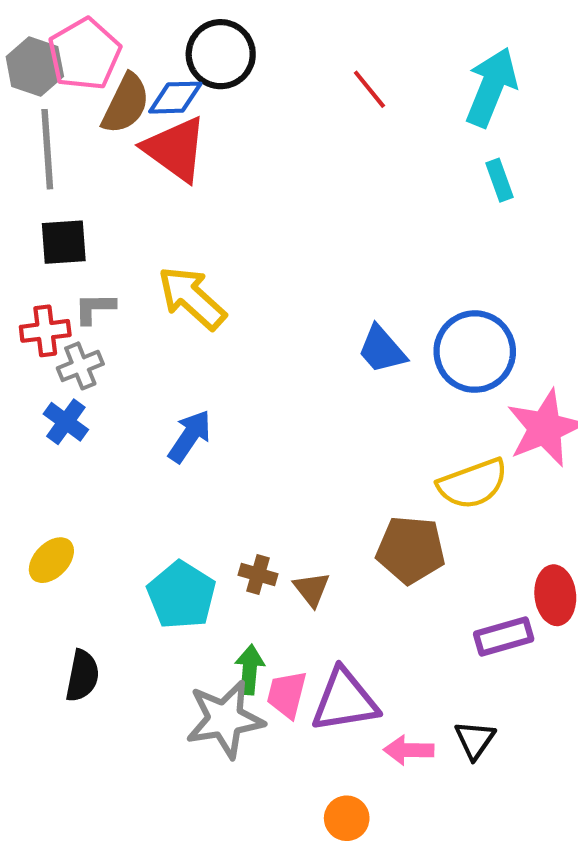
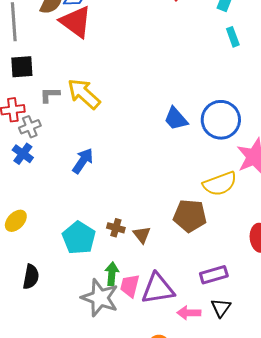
gray L-shape: (95, 308) -> (50, 95), moved
purple rectangle: (504, 637) -> (214, 275), moved
gray star: (225, 719) -> (100, 298), turned 30

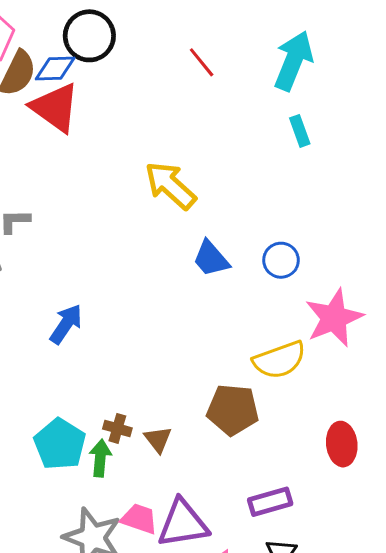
yellow arrow: (84, 94) -> (170, 185), moved
blue circle: (221, 120) -> (281, 260), size x0.6
green arrow: (112, 274) -> (100, 458), moved
pink trapezoid: (130, 286) -> (139, 519), turned 95

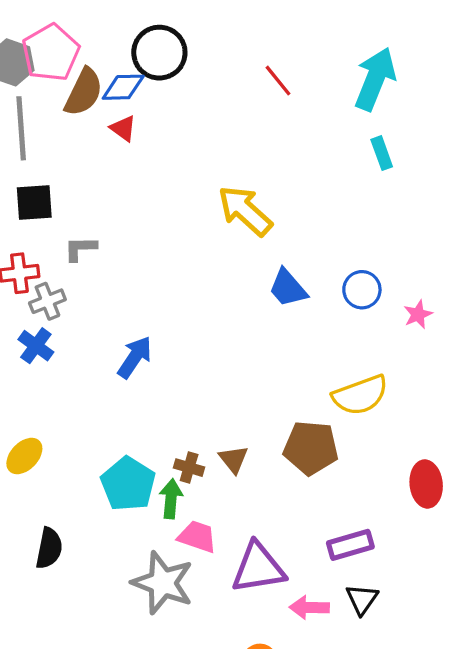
red triangle: (55, 108) -> (123, 128), size x0.5
pink star: (334, 318) -> (418, 314), moved, size x0.5
brown triangle: (158, 439) -> (233, 459), moved
pink trapezoid: (139, 519) -> (197, 537), moved

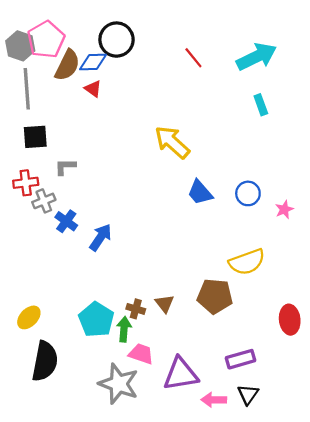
cyan arrow: (375, 79) -> (257, 57), turned 42
blue cross: (36, 346) -> (66, 221), moved
yellow ellipse: (24, 456) -> (29, 317), moved
black semicircle: (49, 548) -> (45, 361), size x1.5

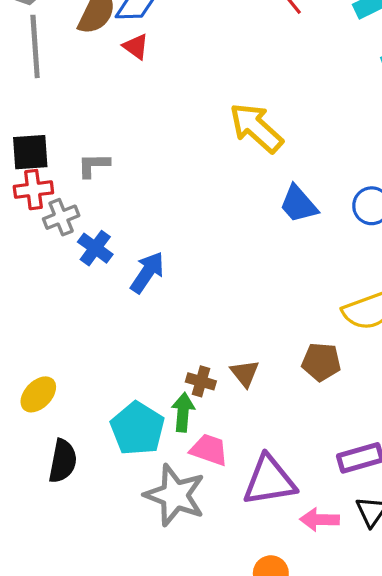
black square: (35, 137) -> (30, 152), moved
brown pentagon: (215, 296) -> (321, 362), size x0.7
cyan pentagon: (96, 320) -> (138, 429), moved
black semicircle: (45, 361) -> (63, 461), size x0.7

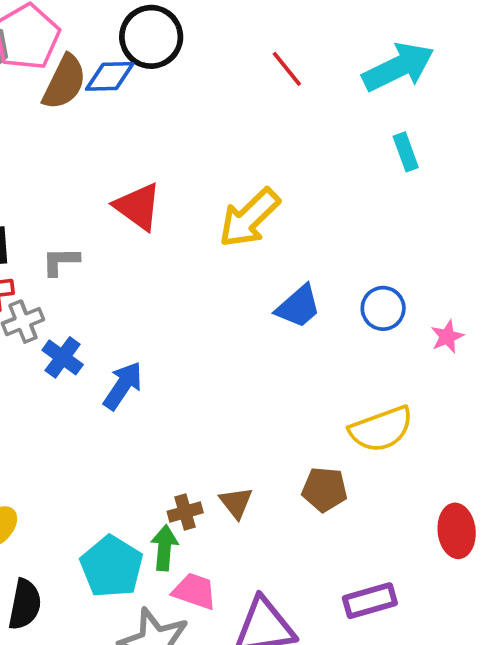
red triangle: (136, 46) -> (138, 207), moved, size x1.6
yellow arrow: (256, 128) -> (249, 218), turned -86
blue trapezoid: (298, 204) -> (298, 306), turned -90
brown cross: (201, 381) -> (185, 512), turned -32

